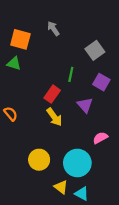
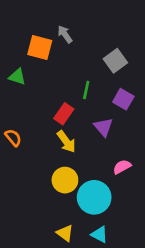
orange square: (20, 39) -> (40, 47), moved
yellow circle: (39, 160) -> (65, 180), moved
yellow triangle: (61, 187) -> (65, 233), moved

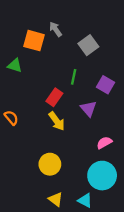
gray square: (115, 61) -> (88, 45), moved
yellow circle: (65, 180) -> (50, 164), moved
cyan circle: (94, 197) -> (102, 176), moved

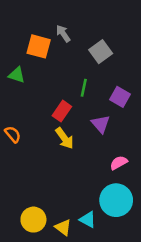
yellow circle: (50, 164) -> (33, 220), moved
cyan triangle: (85, 200) -> (88, 220), moved

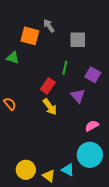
gray square: (101, 52) -> (78, 40), turned 36

